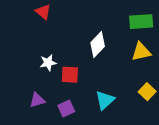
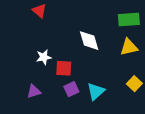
white diamond: (98, 45) -> (89, 41), turned -60
purple square: (66, 109) -> (71, 89), moved

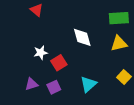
red square: (64, 68) -> (59, 63), turned -35
purple square: (71, 89) -> (54, 87), moved

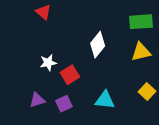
white diamond: (82, 37) -> (98, 45), turned 55
cyan triangle: (88, 84) -> (105, 100), turned 48

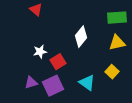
yellow square: (147, 92) -> (112, 72), moved
cyan triangle: (105, 100) -> (87, 83), turned 30
purple square: (64, 104) -> (53, 86), size x1.5

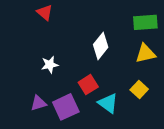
red square: (58, 62) -> (88, 85), moved

